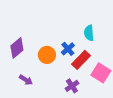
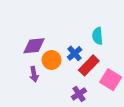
purple diamond: (17, 48) -> (34, 46), moved, turned 35
purple arrow: (26, 80) -> (34, 74), moved, turned 48

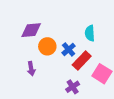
purple diamond: (34, 46) -> (31, 30), moved
orange circle: (52, 60) -> (47, 46), moved

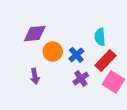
red rectangle: (82, 61) -> (106, 61), moved
purple cross: (73, 87) -> (81, 79), moved

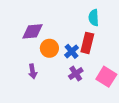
cyan semicircle: (100, 37) -> (94, 18), moved
red rectangle: (106, 61) -> (87, 43), moved, turned -30

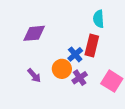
orange circle: (49, 48) -> (62, 69), moved
purple arrow: (33, 71) -> (34, 75), turned -32

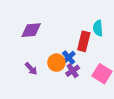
cyan semicircle: (99, 19) -> (98, 28), moved
blue cross: (75, 54) -> (69, 58), moved

